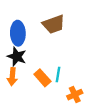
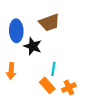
black star: (17, 57) -> (33, 46), moved
orange rectangle: (42, 78) -> (47, 85), moved

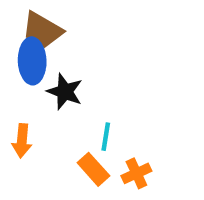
brown trapezoid: (49, 23) -> (42, 30), moved, turned 50

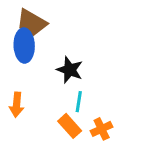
black star: (65, 92) -> (70, 70), moved

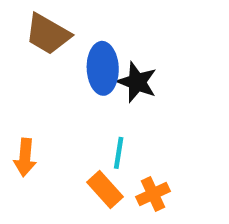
blue ellipse: (24, 46) -> (103, 68), moved
black star: (70, 70) -> (137, 82), moved

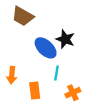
blue ellipse: (103, 68) -> (46, 48), moved, turned -45
orange rectangle: (105, 189) -> (35, 90), moved, turned 35

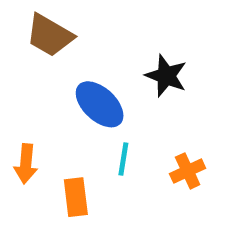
black star: (65, 39) -> (166, 76), moved
orange cross: (73, 93) -> (188, 171), moved

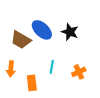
brown trapezoid: (50, 35) -> (21, 40), moved
blue ellipse: (100, 104) -> (42, 30), moved

